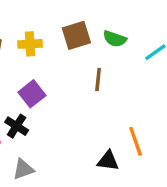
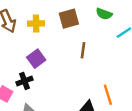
green semicircle: (115, 39) -> (104, 14), moved
black cross: (17, 126) -> (25, 81), turned 35

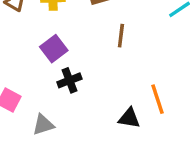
black cross: (25, 81) -> (69, 80), moved

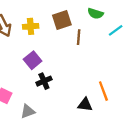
brown line: (121, 36) -> (79, 37), moved

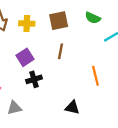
brown line: (79, 37) -> (60, 51), moved
orange line: (103, 91) -> (95, 76), moved

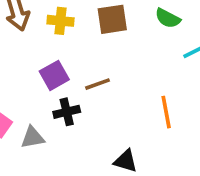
brown line: (60, 51) -> (98, 84), moved, turned 56
gray triangle: (14, 108) -> (32, 137), moved

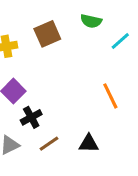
brown line: (98, 84) -> (49, 144), moved

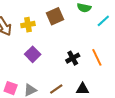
black cross: (31, 117) -> (73, 58), moved

